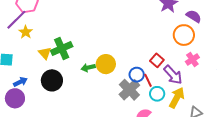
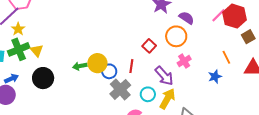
green cross: (62, 49) -> (19, 49), moved
red square: (157, 60) -> (149, 46), moved
blue circle: (137, 75) -> (109, 71), moved
red line: (148, 80) -> (131, 66), moved, turned 32

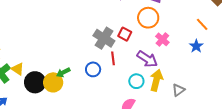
yellow circle: (97, 63) -> (53, 82), moved
black circle: (43, 78) -> (35, 82), moved
gray cross: (120, 89) -> (104, 38), moved

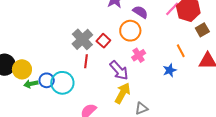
blue circle: (93, 69) -> (47, 80), moved
green arrow: (63, 72) -> (31, 84), moved
cyan circle: (136, 81) -> (62, 83), moved, size x1.5

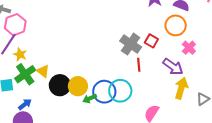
blue circle: (47, 80) -> (104, 92), size x1.5

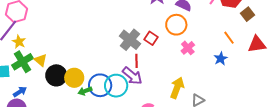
purple arrow: (173, 67) -> (132, 76), moved

